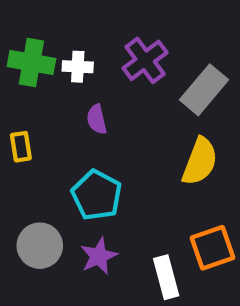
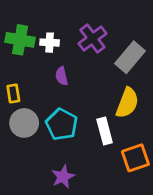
gray circle: (40, 246) -> (24, 123), moved
purple star: (99, 256) -> (63, 177), moved
white rectangle: (166, 277) -> (105, 131), moved

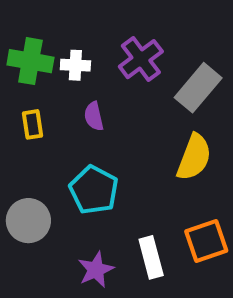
yellow rectangle: (13, 93) -> (32, 124), moved
gray circle: (24, 123) -> (28, 221), moved
white rectangle: (105, 131) -> (151, 257), moved

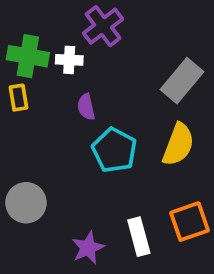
purple cross: (141, 59) -> (103, 26), moved
yellow rectangle: (32, 124) -> (19, 98), moved
cyan pentagon: (94, 190) -> (114, 150), moved

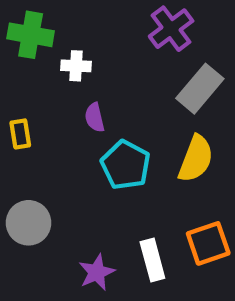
purple cross: (103, 26) -> (171, 29), moved
green cross: (28, 56) -> (31, 35), moved
yellow rectangle: (19, 98) -> (20, 134), moved

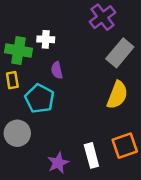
green cross: (31, 35) -> (19, 50), moved
cyan pentagon: (126, 165) -> (40, 99), moved

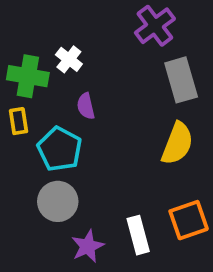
white cross: (46, 39) -> (69, 59), turned 35
gray rectangle: (120, 53) -> (181, 80), turned -56
gray circle: (17, 133) -> (58, 201), moved

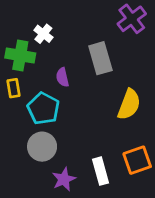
purple cross: (155, 26) -> (132, 19), moved
white cross: (69, 59) -> (43, 34), moved
gray rectangle: (181, 80) -> (100, 58), moved

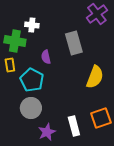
white cross: (43, 34) -> (32, 25), turned -32

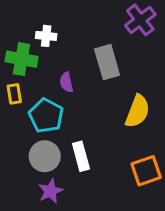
white rectangle: (74, 126) -> (81, 156), moved
purple star: (47, 132) -> (50, 191), moved

